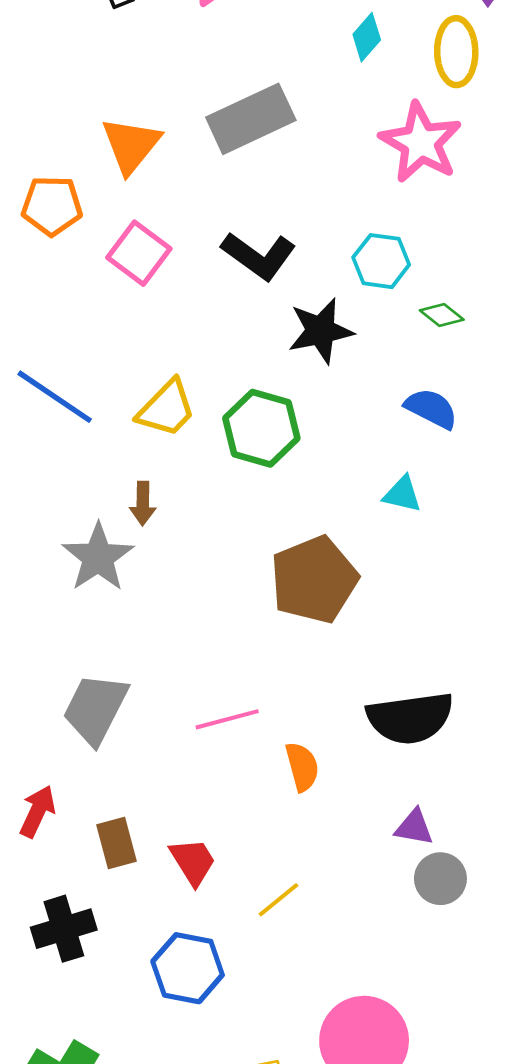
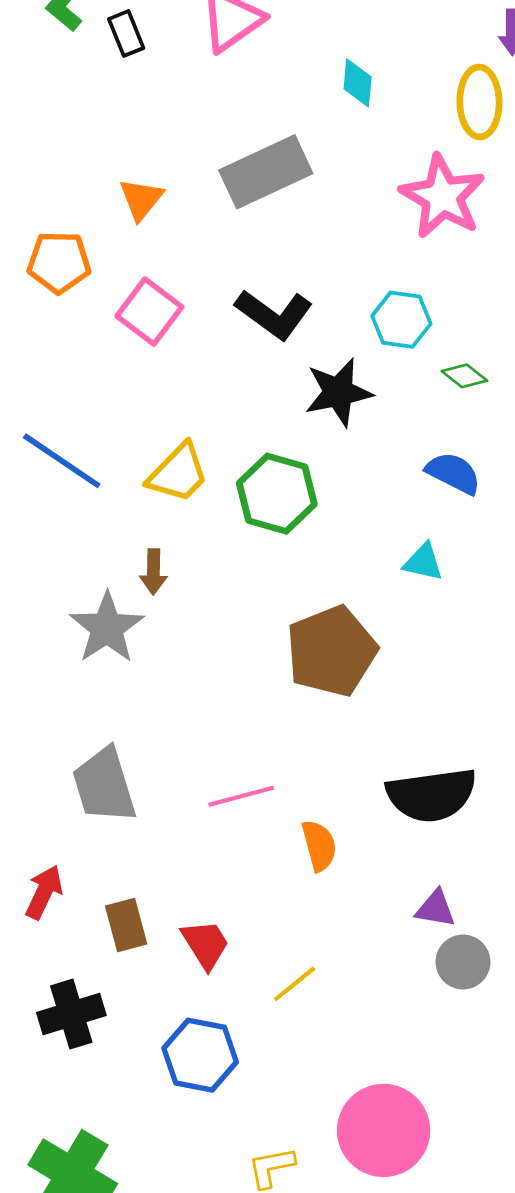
cyan diamond: (367, 37) -> (358, 83), moved, turned -36
orange triangle: (131, 145) -> (141, 199), size x0.7
gray trapezoid: (95, 709) -> (104, 785), turned -44

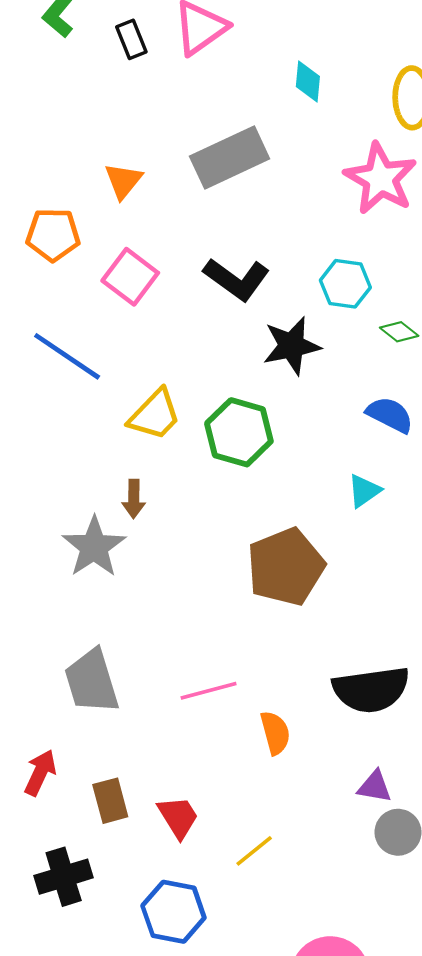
black rectangle: (126, 33) -> (131, 39), moved
blue line: (62, 461) -> (67, 356), moved
cyan triangle: (423, 562) -> (364, 491), turned -48

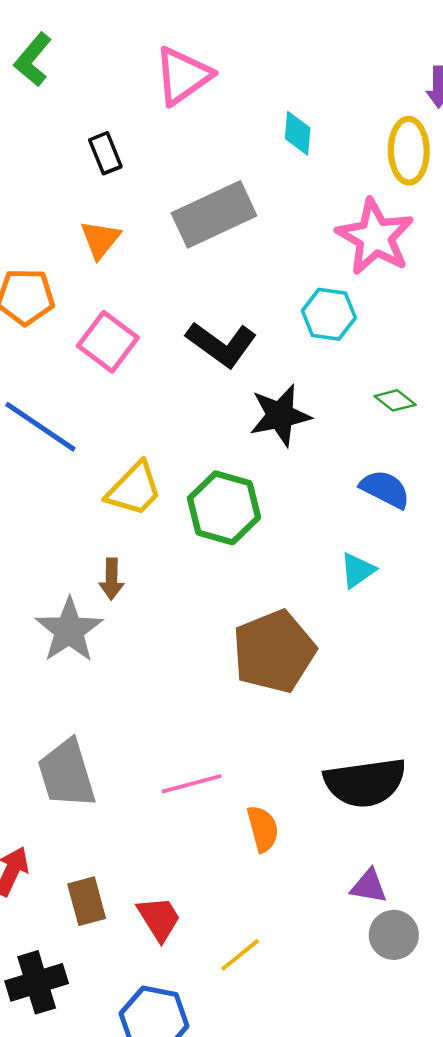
black rectangle: (131, 39) -> (105, 153), moved
cyan hexagon: (345, 284) -> (329, 314), moved

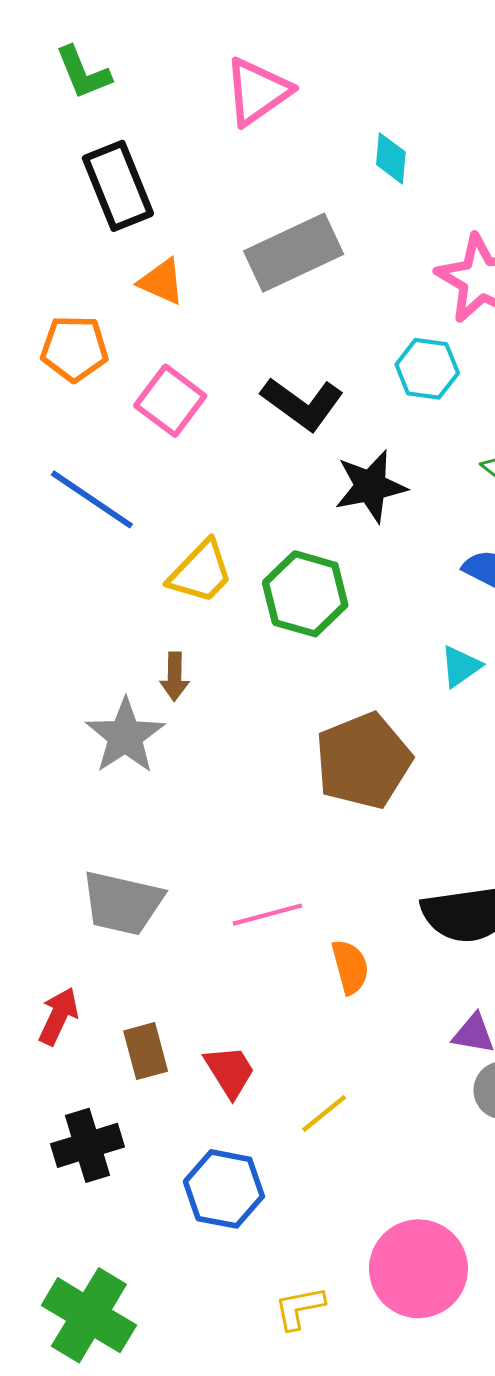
green L-shape: (33, 60) -> (83, 73), turned -62
black rectangle: (105, 153) -> (118, 186), moved, size x1.8
orange triangle: (100, 239) -> (162, 282), turned -45
gray trapezoid: (67, 774) -> (122, 903), turned -60

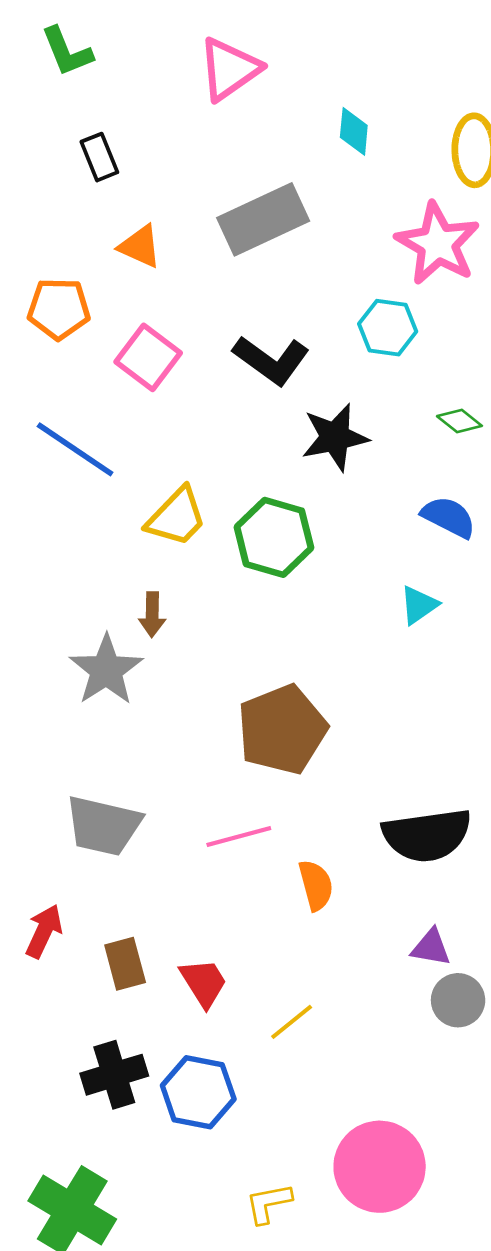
black rectangle: (118, 186) -> (99, 157), size x0.6
brown pentagon: (363, 761) -> (282, 730), moved
black cross: (87, 1145) -> (114, 1075), moved

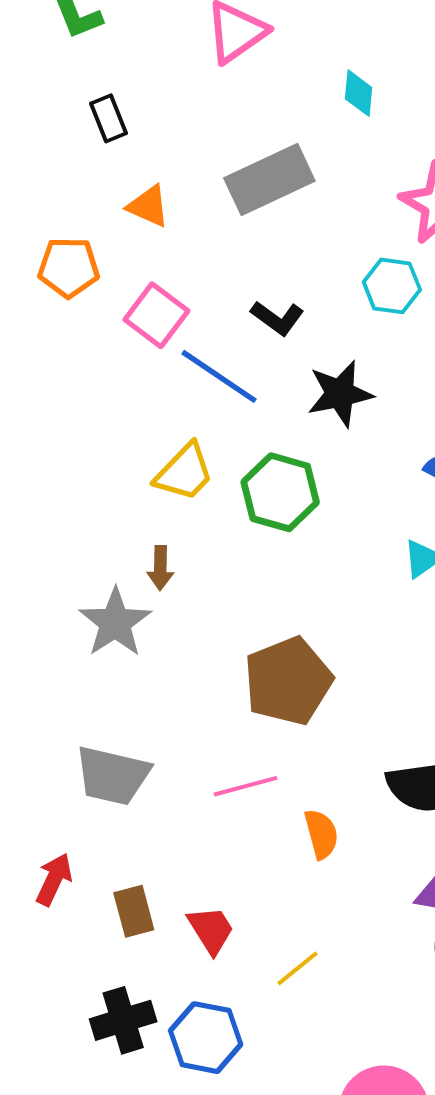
black L-shape: (271, 360) -> (277, 318), size x0.7
blue line: (75, 449) -> (219, 376), moved

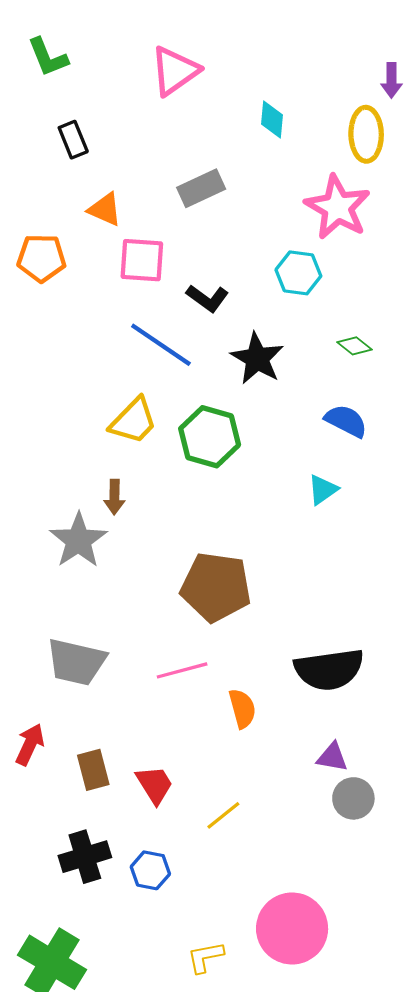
gray rectangle: (269, 180) -> (201, 188), size x0.7
pink square: (156, 315) -> (142, 260), moved, turned -33
black star: (340, 394) -> (257, 358), turned -30
brown pentagon: (288, 681) -> (216, 587), turned 30
blue hexagon: (206, 1038) -> (150, 870), size x0.7

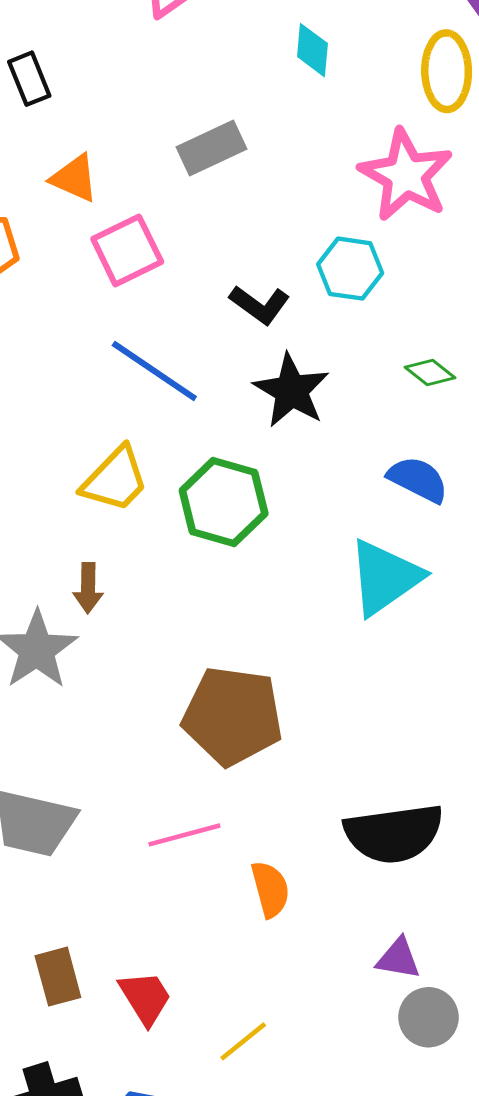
pink square: (142, 260) -> (127, 250), turned -30
black L-shape: (207, 298) -> (260, 305), moved
cyan triangle: (323, 490) -> (385, 577), size x1.8

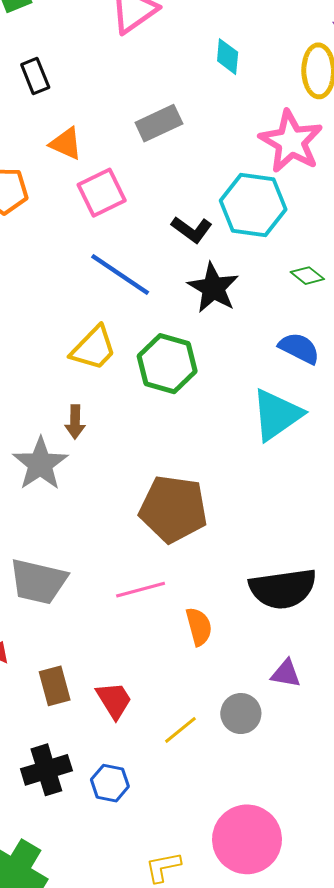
cyan hexagon: (350, 269) -> (253, 205), size x1.5
gray circle: (428, 1017) -> (241, 714), moved

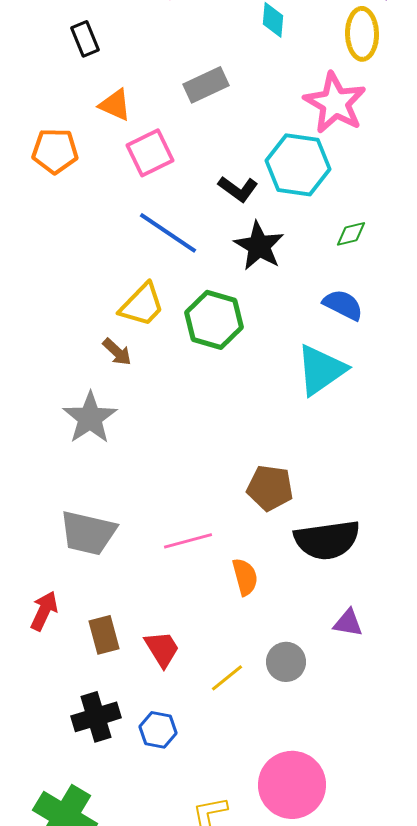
green diamond: (307, 276) -> (351, 234), turned -52
brown arrow: (75, 422) -> (117, 352), moved, turned -48
brown pentagon: (173, 509) -> (270, 488), moved, size x0.7
purple triangle: (286, 674) -> (348, 623), moved

